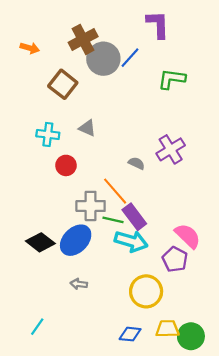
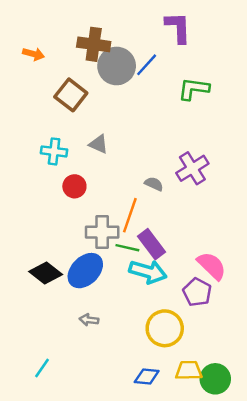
brown cross: (83, 39) -> (94, 44), turned 36
orange line: (115, 191) -> (130, 215), turned 60

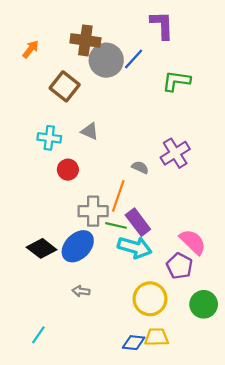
orange arrow: (34, 54) -> (31, 49), turned -66
yellow trapezoid: (189, 370) -> (157, 337), moved
green circle: (215, 379) -> (204, 304), moved

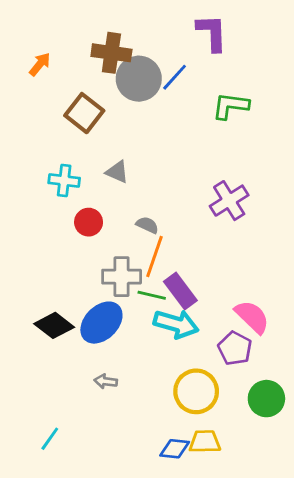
gray semicircle: (140, 167) -> (147, 225), moved

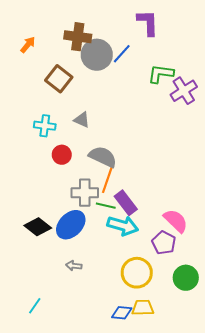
purple cross: (229, 201) -> (184, 91), moved
gray semicircle: (147, 225) -> (103, 157), size x1.8

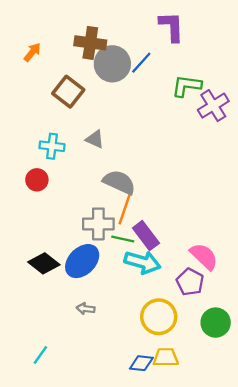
red circle: (62, 155) -> (37, 180), moved

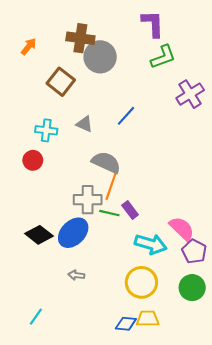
blue line: (141, 63) -> (126, 116), moved
green L-shape: (187, 86) -> (163, 57), moved, turned 152
purple rectangle: (146, 236) -> (130, 210), size x0.7
cyan arrow: (142, 262) -> (151, 244), moved
purple pentagon: (190, 282) -> (194, 251), moved

